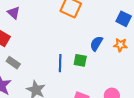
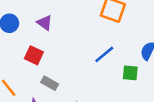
blue line: (60, 63) -> (104, 54), moved, turned 54

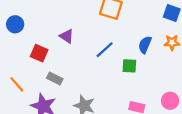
purple triangle: (45, 23) -> (67, 36), moved

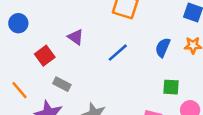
red square: (39, 53) -> (45, 56), turned 30
green square: (129, 66) -> (171, 87), moved

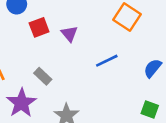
red square: (45, 56) -> (39, 27), moved

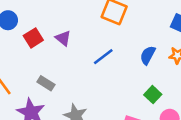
green square: (150, 110) -> (153, 95), turned 35

